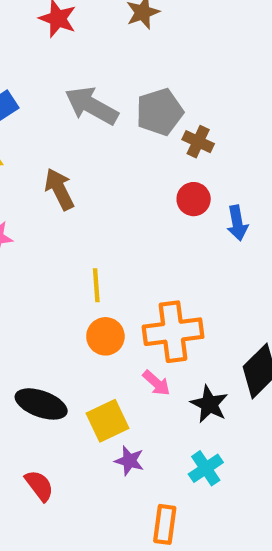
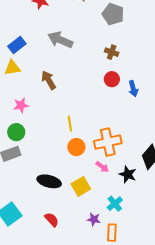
gray pentagon: (160, 112) -> (113, 14), moved, turned -30
purple star: (129, 461) -> (94, 219), moved
cyan cross: (206, 468) -> (115, 204), moved

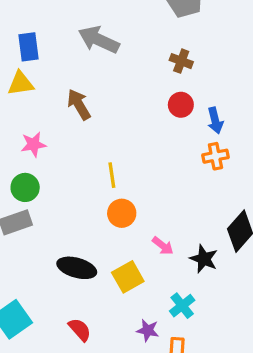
blue rectangle: (17, 45) -> (29, 47), turned -60
orange cross: (108, 142) -> (215, 156), moved, size x0.6

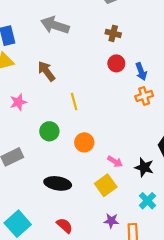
yellow line: (112, 175) -> (74, 102), moved
green circle: (25, 187) -> (49, 131), moved
yellow square: (128, 277) -> (106, 185), moved
cyan cross: (182, 306) -> (147, 201), moved

